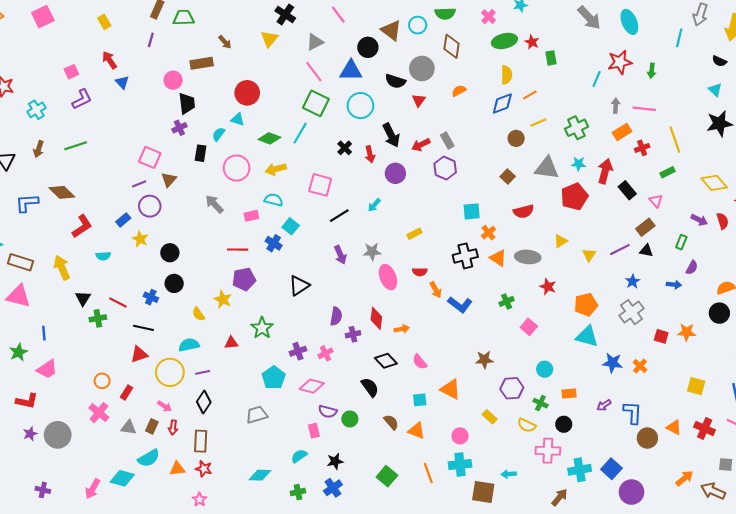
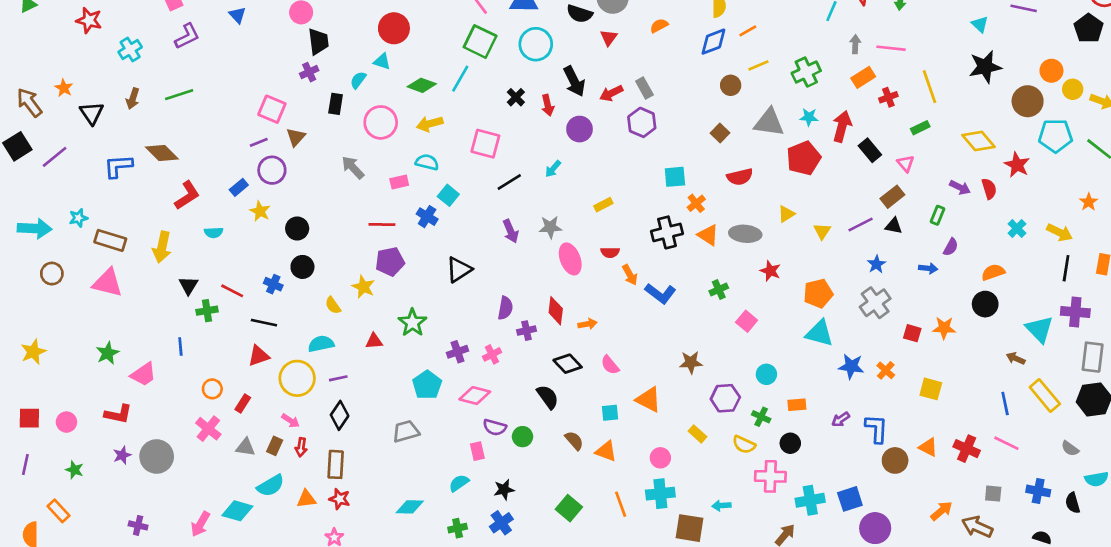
yellow arrow: (62, 268) -> (162, 247), turned -145
blue line: (44, 333) -> (180, 346), moved
yellow square: (696, 386) -> (931, 389), moved
blue square: (611, 469) -> (850, 499), turned 30

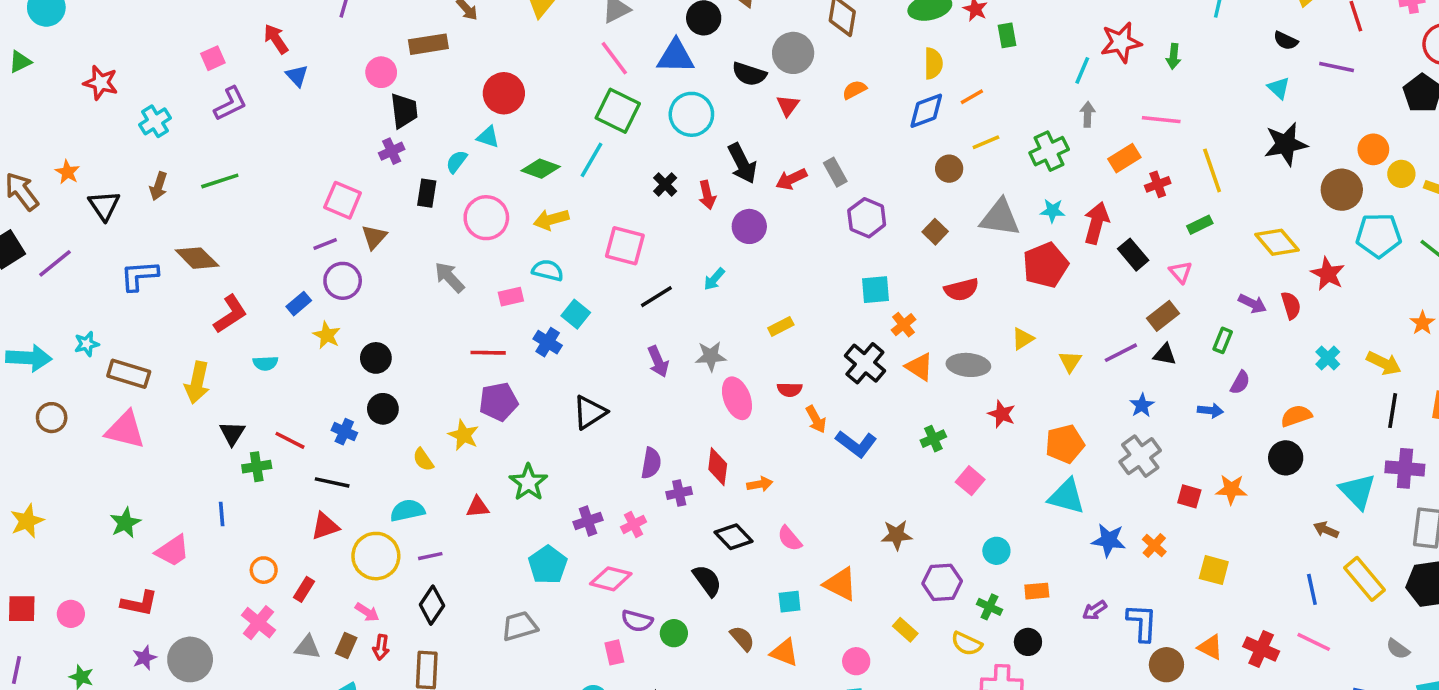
gray arrow: (855, 44) -> (1088, 114), moved
purple hexagon: (642, 122) -> (867, 218), moved
black cross: (667, 232) -> (865, 363), turned -36

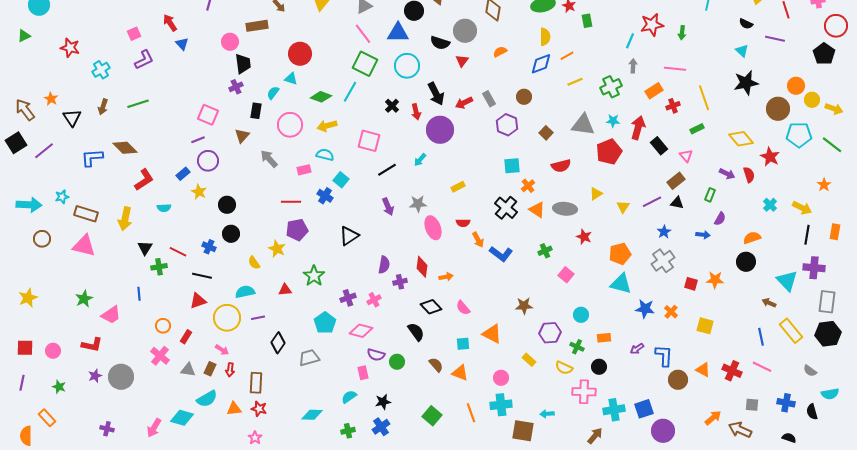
brown circle: (949, 169) -> (524, 97), moved
purple circle: (749, 226) -> (440, 130), size x1.4
brown triangle: (374, 237) -> (242, 136), moved
black diamond: (432, 605) -> (278, 343), moved

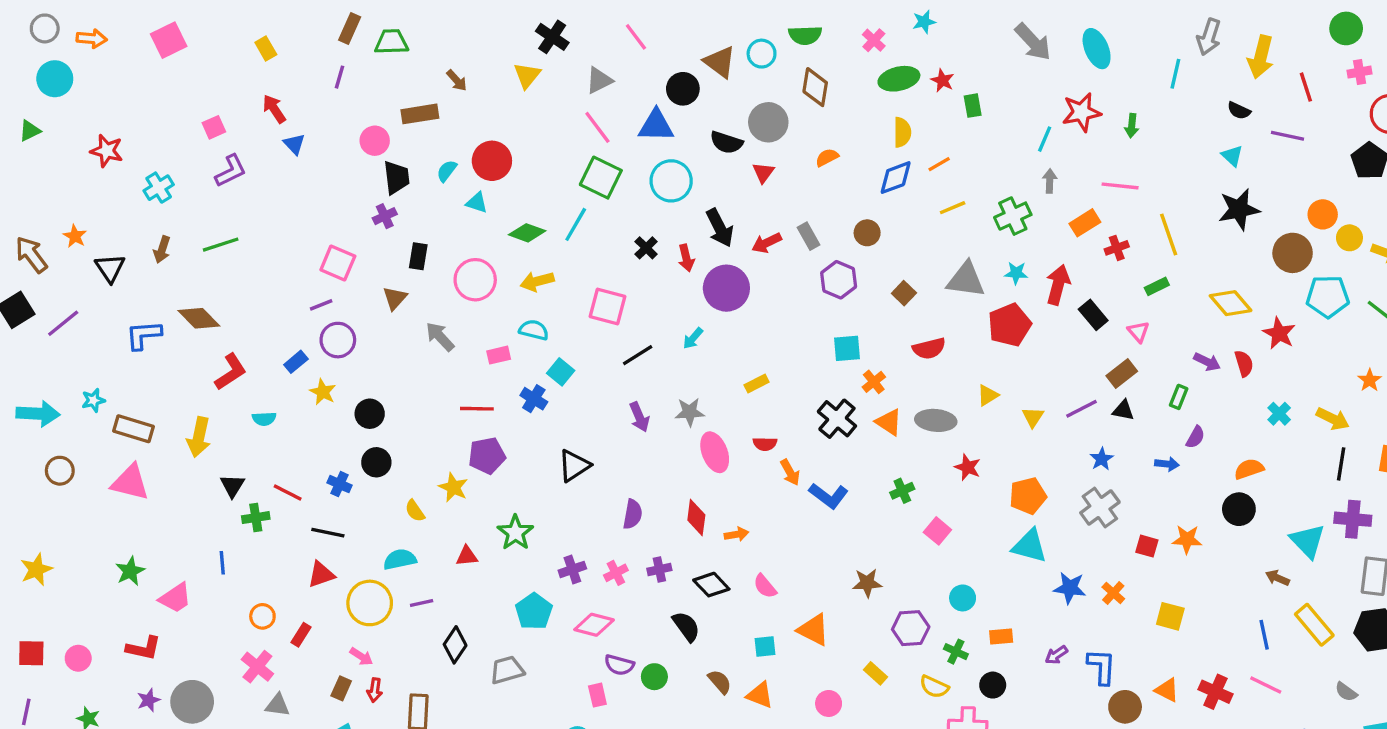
cyan semicircle: (273, 93) -> (447, 171), moved
purple cross: (400, 282) -> (659, 569), moved
gray triangle: (188, 370) -> (278, 705), moved

